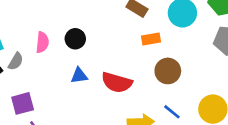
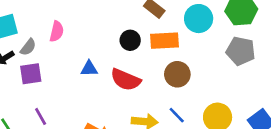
black circle: (75, 39) -> (130, 40), moved
orange rectangle: (151, 39) -> (164, 41), size x1.5
purple square: (23, 103) -> (31, 74), moved

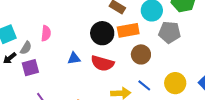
black circle: (130, 40) -> (102, 33), size x1.5
gray pentagon: (241, 51) -> (169, 32), moved

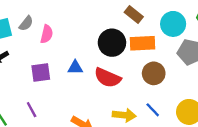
gray semicircle: (26, 48) -> (26, 23), moved
purple square: (30, 68) -> (41, 73), moved

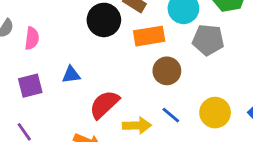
black circle: (112, 43) -> (104, 20), moved
red semicircle: (108, 78) -> (104, 104), moved, turned 120

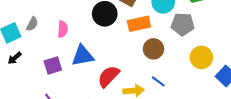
pink semicircle: (32, 38) -> (63, 29), moved
blue triangle: (71, 75) -> (83, 56), size x1.6
yellow circle: (215, 113) -> (201, 57), moved

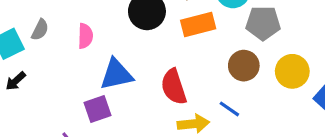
brown circle: (153, 49) -> (244, 66), moved
purple square: (53, 66) -> (97, 109), moved
red semicircle: (109, 76) -> (174, 87), moved, turned -60

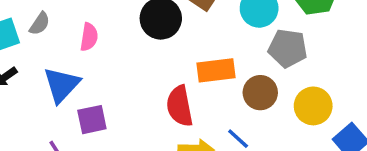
orange rectangle: (198, 24) -> (216, 70), moved
blue triangle: (116, 74) -> (62, 85), moved, turned -42

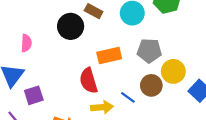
gray pentagon: (288, 48) -> (149, 51), moved
brown circle: (260, 93) -> (151, 85), moved

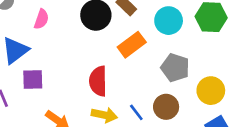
orange rectangle: (109, 56) -> (132, 45), moved, turned -40
yellow circle: (173, 71) -> (211, 91), moved

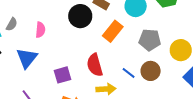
purple square: (33, 79) -> (63, 75), moved
blue line: (136, 112) -> (129, 73), moved

